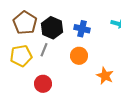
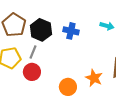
orange circle: (79, 56) -> (68, 87), moved
red circle: (43, 84) -> (32, 72), moved

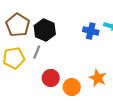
blue cross: (71, 31) -> (91, 31), moved
red circle: (32, 72) -> (51, 78), moved

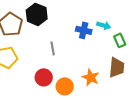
black hexagon: (45, 30) -> (37, 14), moved
gray line: (37, 52) -> (53, 48), moved, turned -32

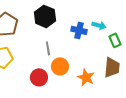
black hexagon: (37, 14) -> (45, 16), moved
orange circle: (65, 86) -> (60, 66), moved

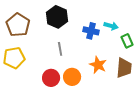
orange circle: (60, 66) -> (72, 77), moved
orange star: (86, 77) -> (98, 65), moved

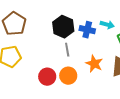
black hexagon: (57, 17) -> (63, 27), moved
gray line: (60, 49) -> (67, 50), moved

